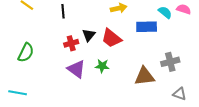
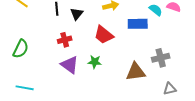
black triangle: (89, 35) -> (77, 14), moved
cyan line: (18, 93) -> (25, 88), moved
gray triangle: (180, 94) -> (170, 89), turned -32

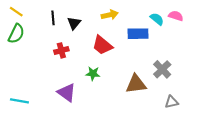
green semicircle: (21, 49) -> (16, 34), moved
gray cross: (161, 58) -> (162, 69), turned -30
purple triangle: (70, 65) -> (67, 92), moved

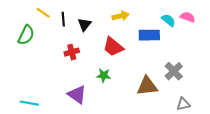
yellow line: (16, 12) -> (43, 13), moved

